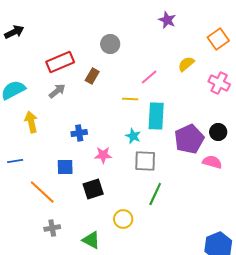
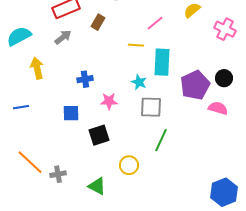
orange line: (42, 192) -> (30, 162), moved

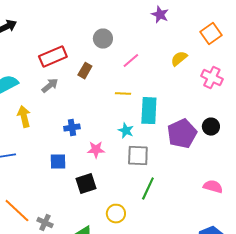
pink line: (155, 23) -> (131, 61), moved
pink semicircle: (218, 108) -> (213, 187), moved
gray cross: (58, 174) -> (45, 223), turned 35

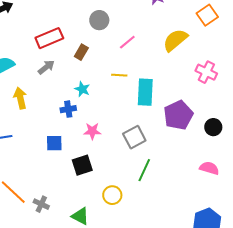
yellow semicircle: (179, 59) -> (175, 40), size x1.5
pink cross: (212, 78) -> (206, 72), moved
black circle: (211, 127) -> (213, 127), moved
cyan star: (126, 131) -> (82, 89), moved
gray square: (138, 156) -> (134, 137), turned -30

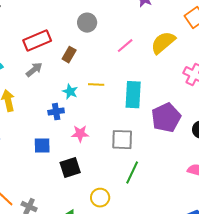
pink line: (127, 42) -> (125, 46), moved
yellow line: (119, 75) -> (96, 85), moved
gray square: (134, 137) -> (122, 140), turned 30

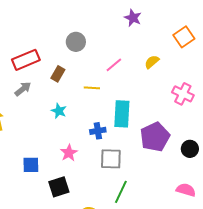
yellow semicircle: (163, 43) -> (152, 62), size x0.6
yellow line: (96, 85) -> (92, 88), moved
blue cross: (56, 112) -> (98, 131), moved
pink star: (80, 134) -> (69, 153), turned -30

